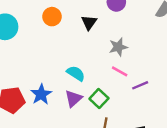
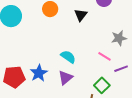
gray star: (118, 47) -> (119, 38), moved
green square: (99, 99) -> (102, 85), moved

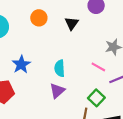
cyan semicircle: (68, 57) -> (60, 68), turned -126
blue star: (39, 73) -> (21, 64), moved

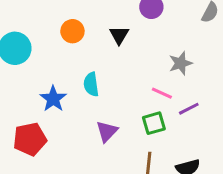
cyan semicircle: (60, 68) -> (91, 84), moved
green square: (96, 98) -> (154, 123), moved, turned 35

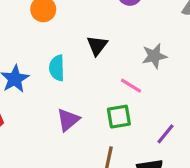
black triangle: (119, 35) -> (97, 45), moved
purple line: (189, 109) -> (165, 134), moved, turned -30

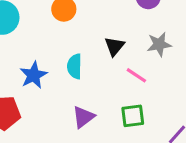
gray star: (154, 56) -> (159, 44), moved
pink line: (131, 86) -> (136, 75), moved

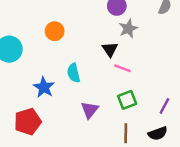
gray star: (159, 44) -> (128, 28), moved
black triangle: (114, 46) -> (110, 49), moved

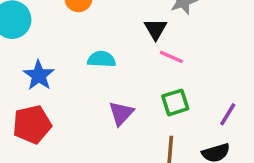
cyan semicircle: (74, 73) -> (102, 59), turned 102
blue star: (44, 87) -> (39, 75), moved

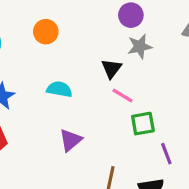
green square: (175, 102) -> (143, 124), moved
purple line: (228, 114) -> (166, 154), turned -60

